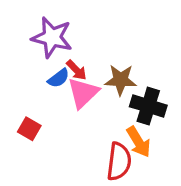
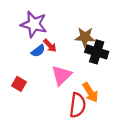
brown star: (121, 80) -> (85, 37), moved
pink triangle: (83, 93) -> (62, 75), moved
black cross: (148, 106) -> (97, 52), moved

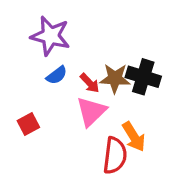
brown star: (85, 37) -> (115, 78), moved
red arrow: (50, 46) -> (90, 83), moved
red square: (19, 84) -> (28, 124), turned 32

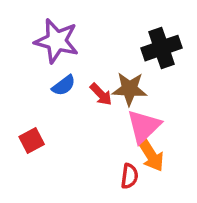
black cross: (143, 77) -> (161, 48), moved, turned -36
pink triangle: (91, 111) -> (144, 126), moved
red semicircle: (115, 156) -> (129, 176), size x0.6

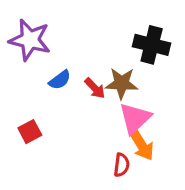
purple star: (57, 41) -> (30, 40), moved
black cross: (161, 48) -> (152, 45), turned 33

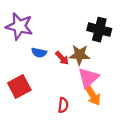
blue semicircle: (60, 80) -> (39, 53), turned 48
red square: (30, 132) -> (19, 87), size x1.5
red semicircle: (122, 165) -> (63, 105), moved

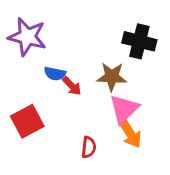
red arrow: (62, 58) -> (72, 86), moved

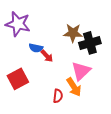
black cross: (139, 41) -> (90, 43), moved, turned -30
brown star: (112, 77) -> (73, 33), moved
orange arrow: (130, 133) -> (74, 87), moved

